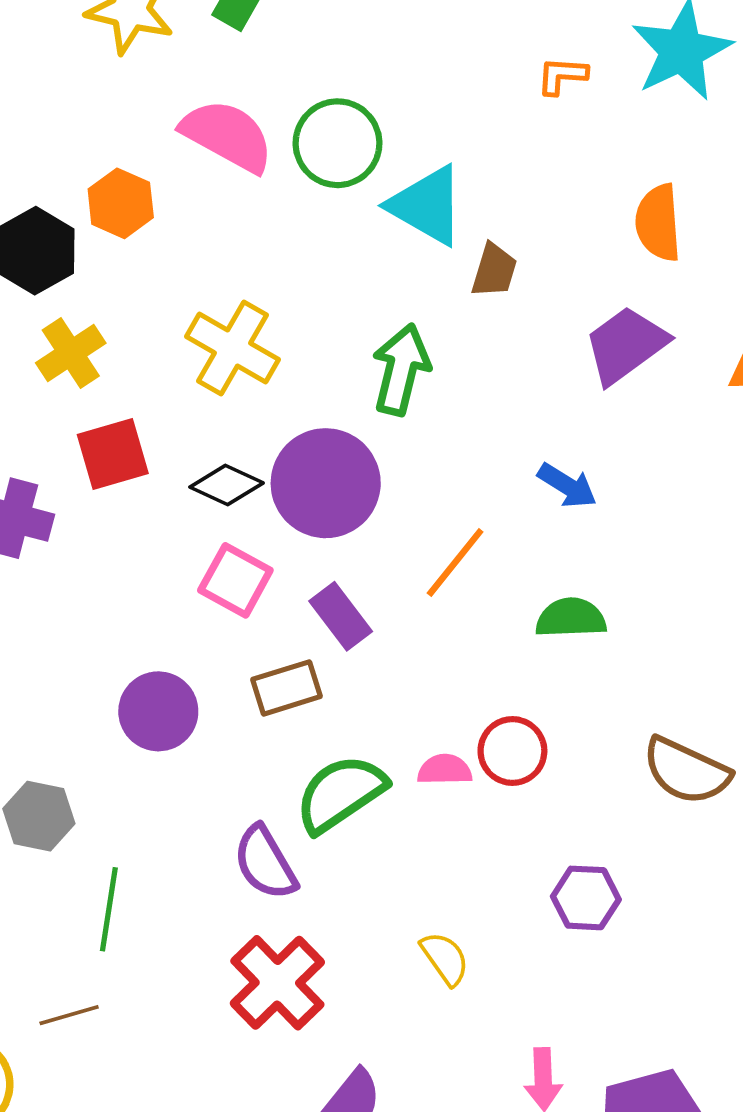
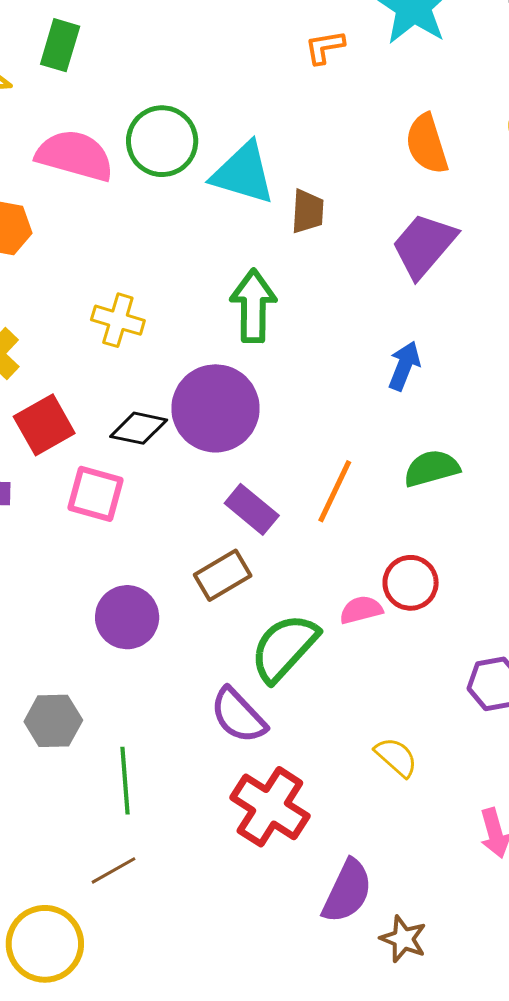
yellow cross: (232, 348) -> (118, 320), size x0.7
blue arrow: (567, 486) -> (404, 366), turned -87
orange line: (455, 563) -> (335, 491), moved
pink square: (235, 580) -> (95, 494), moved

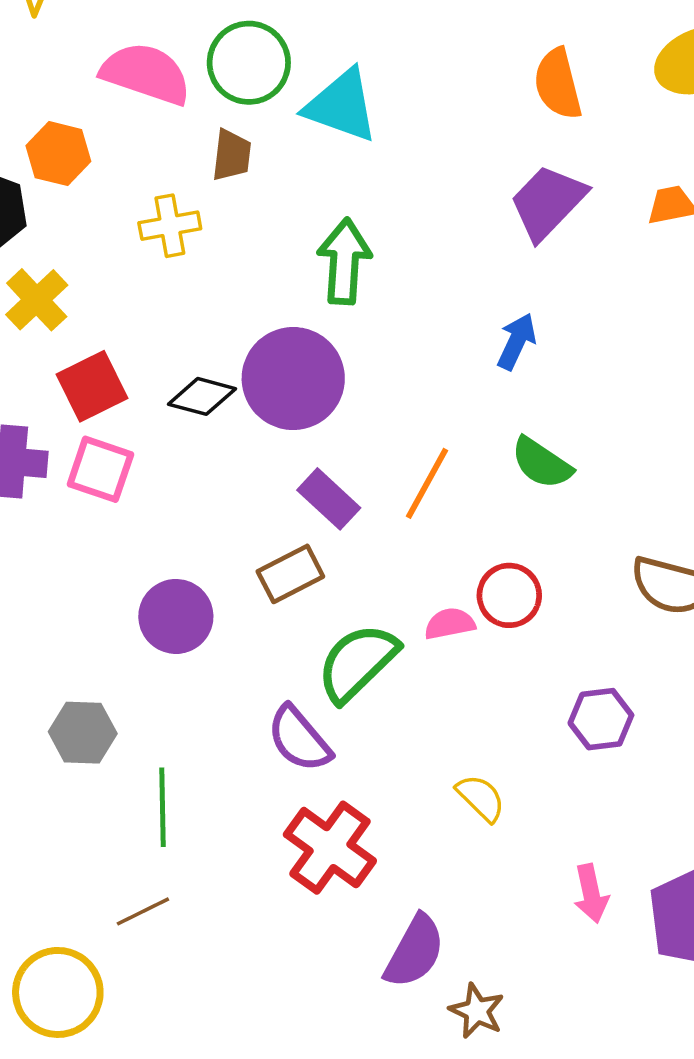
brown trapezoid: (308, 211) -> (232, 155), moved
yellow cross: (118, 320) -> (170, 226), moved, turned -30
green semicircle: (432, 468) -> (542, 463), turned -134
pink square: (95, 494) -> (100, 469), moved

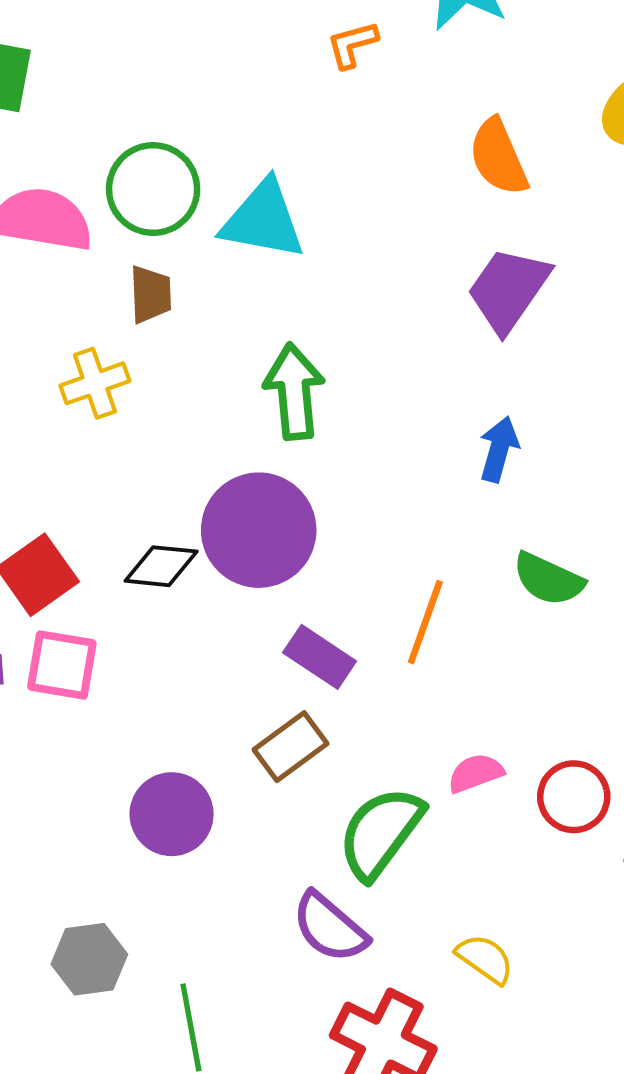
red circle: (509, 595) -> (574, 797), moved
yellow semicircle: (481, 798) -> (485, 959), moved

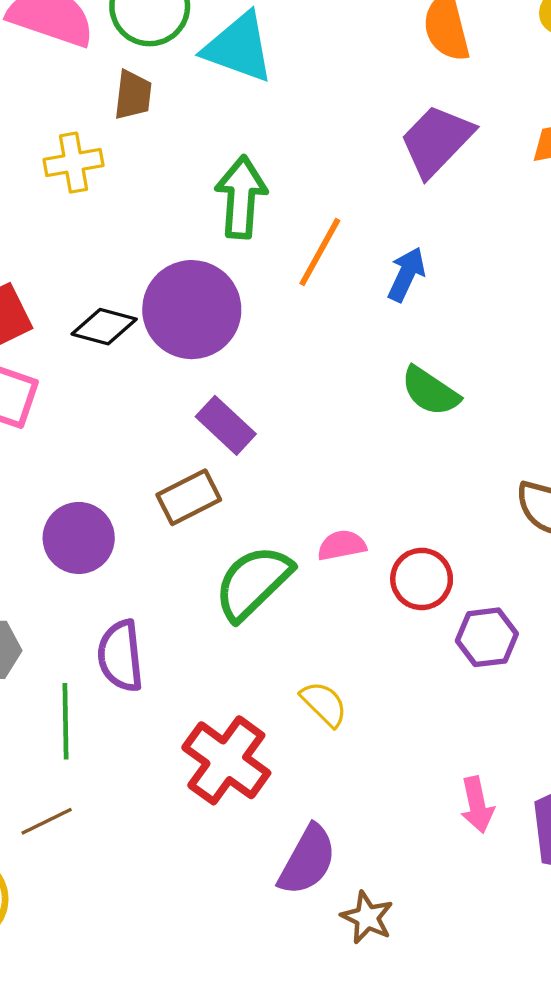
orange line: (425, 622) -> (320, 252), moved
purple semicircle: (330, 927) -> (120, 656), moved, turned 34

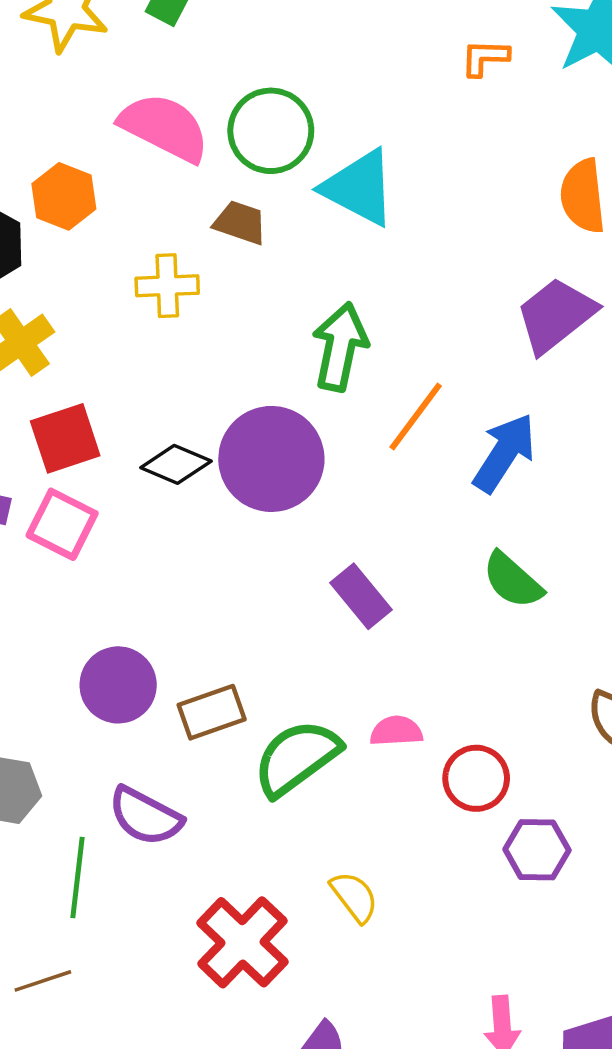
brown trapezoid: (133, 95) -> (240, 223), turned -86
blue arrow: (406, 274) -> (504, 453), size x1.4
purple rectangle: (226, 425) -> (361, 596), moved
brown rectangle: (189, 497) -> (212, 712), moved
purple semicircle: (120, 656) -> (145, 816), turned -64

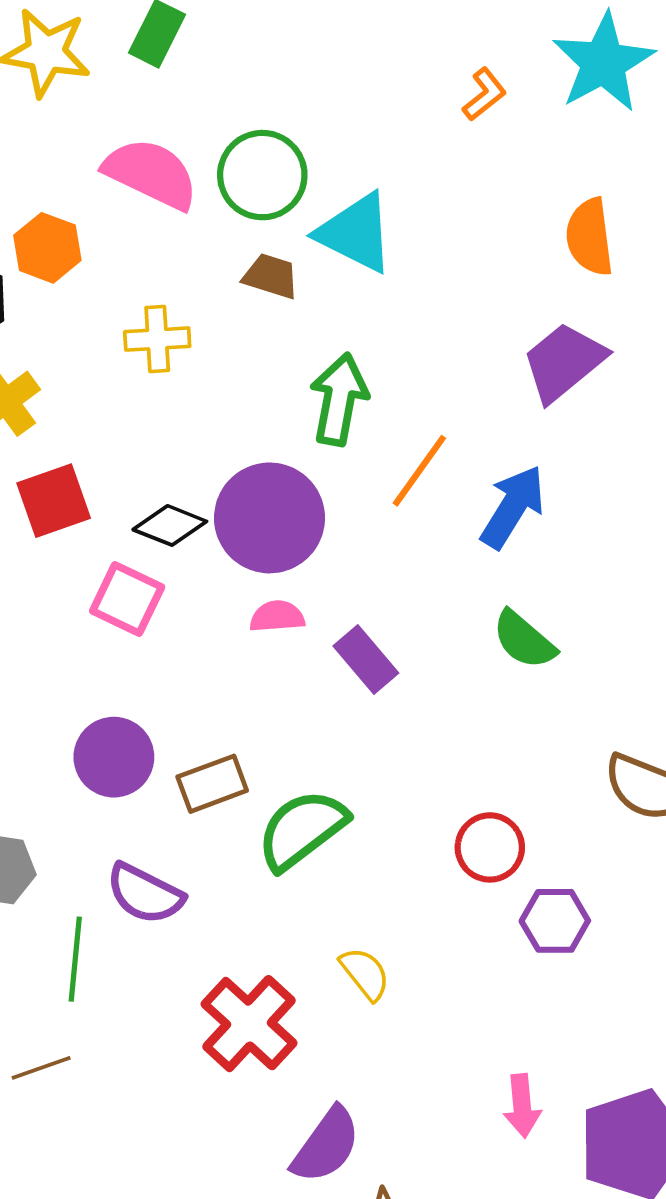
orange L-shape: (485, 58) -> (484, 94), turned 141
brown trapezoid: (240, 223) -> (271, 276), moved
pink square: (62, 524) -> (127, 599), moved
pink semicircle: (396, 731) -> (277, 616), moved

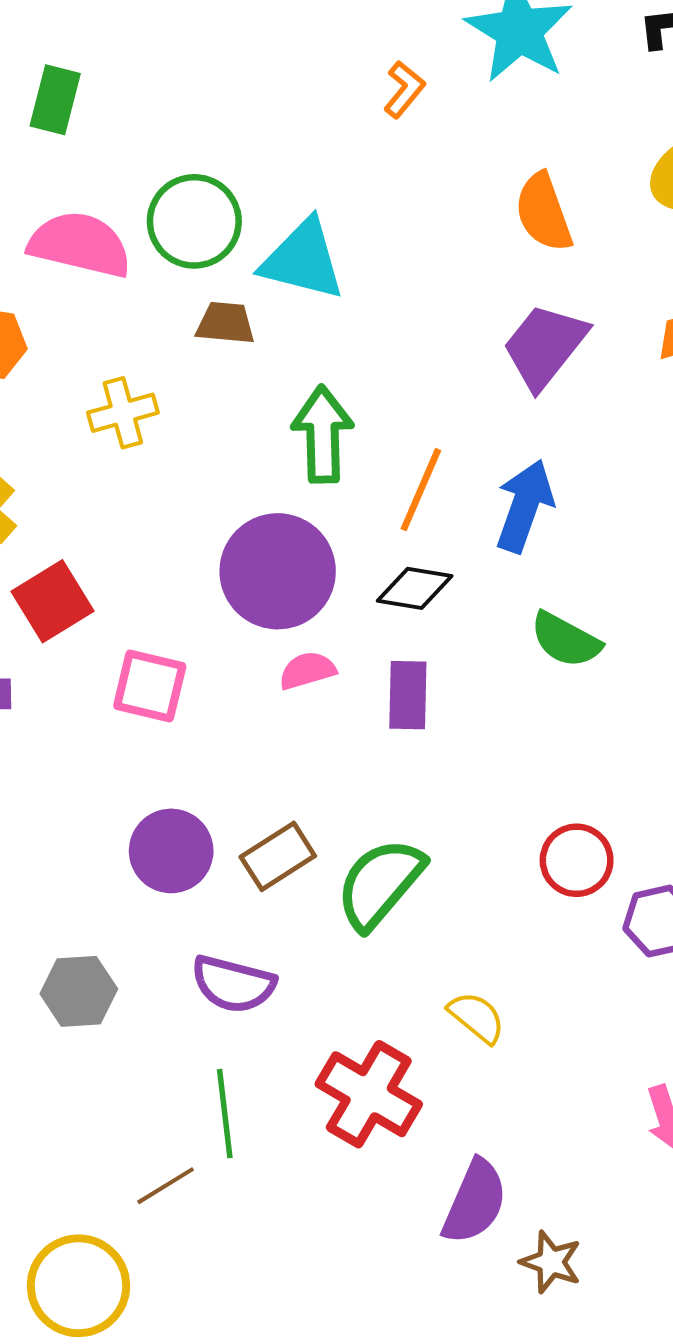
black diamond: (170, 525) -> (415, 588), moved
purple rectangle: (366, 660) -> (408, 695), turned 54
green line: (75, 959) -> (225, 1114), moved

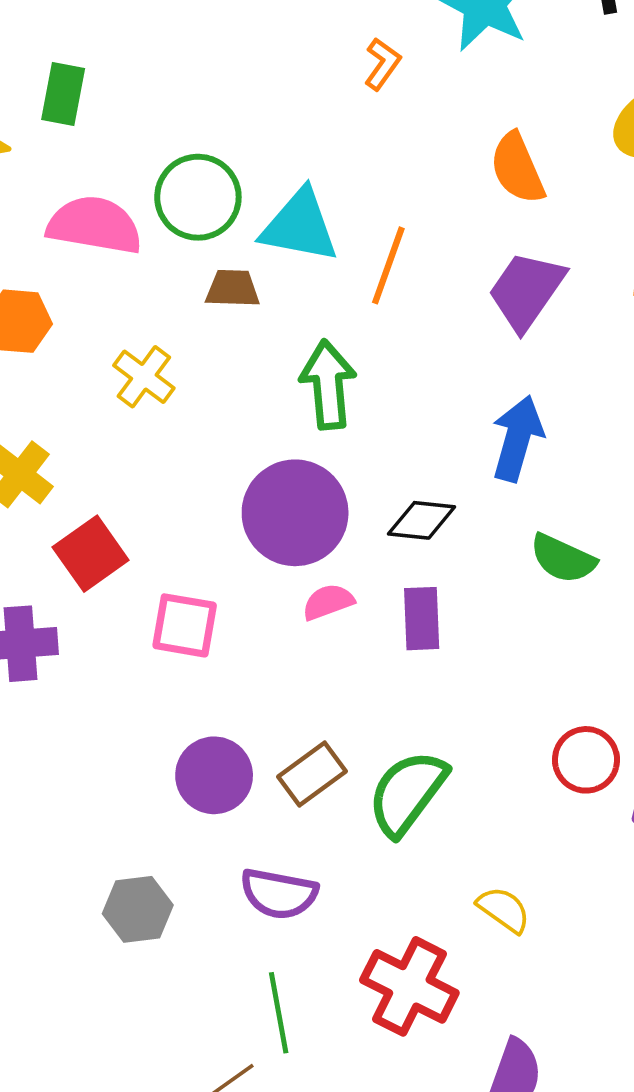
yellow cross: (123, 413) -> (144, 377), turned -34
orange line: (421, 490) -> (388, 265), moved

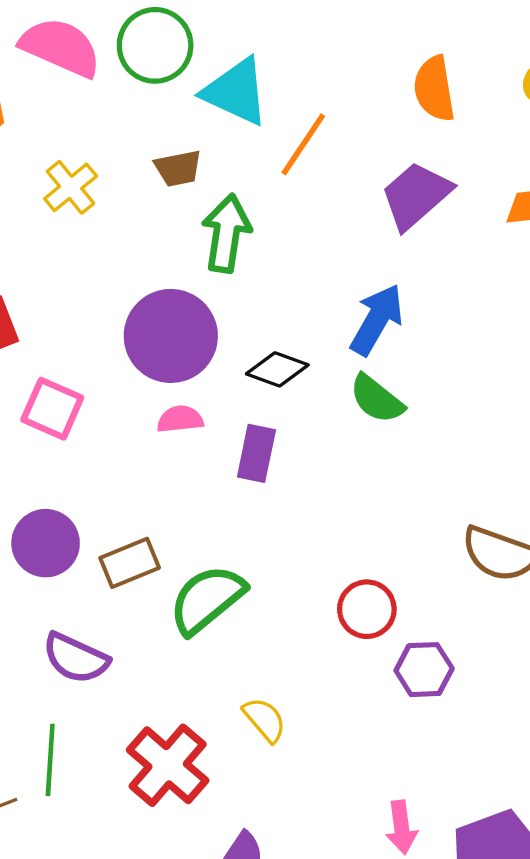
brown trapezoid: (233, 289) -> (178, 168), moved, turned 153
green semicircle: (563, 559) -> (377, 399), moved

